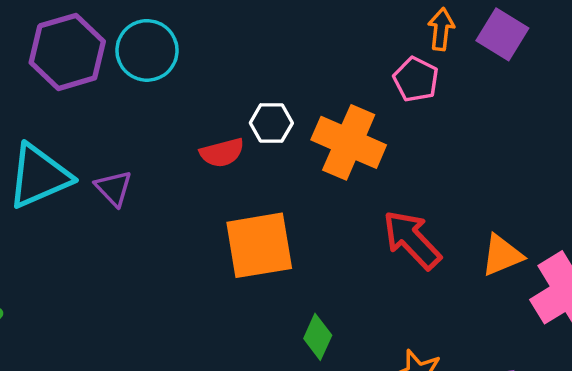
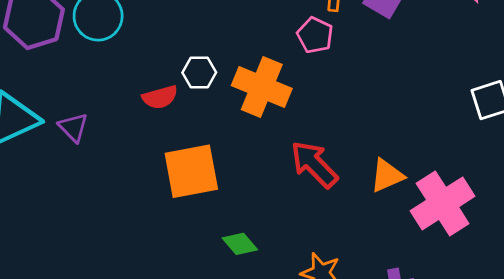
green diamond: (318, 337) -> (240, 244), turned -64

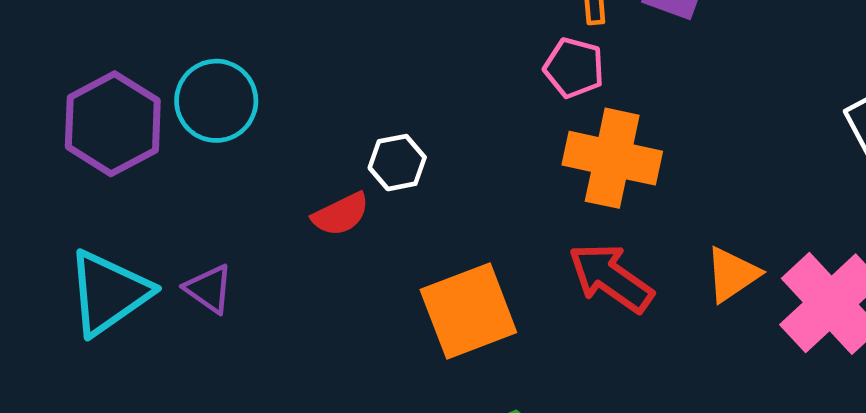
orange cross: (262, 87) -> (612, 158), moved
orange square: (191, 171) -> (468, 311), moved

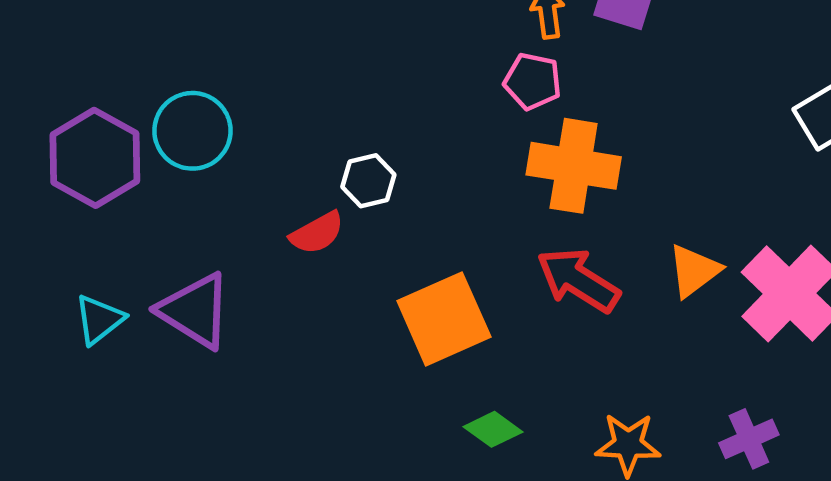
purple triangle: (209, 289) -> (195, 311), size x1.6
cyan triangle: (109, 293) -> (99, 319), size x0.6

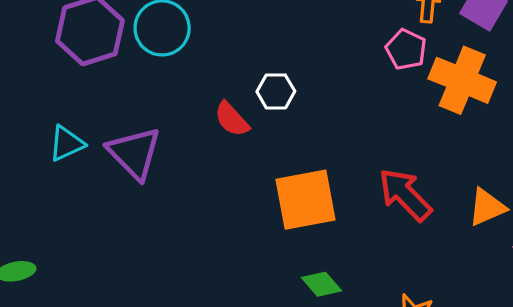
orange cross: (574, 166) -> (462, 80), moved
red semicircle: (317, 233) -> (232, 119), turned 63

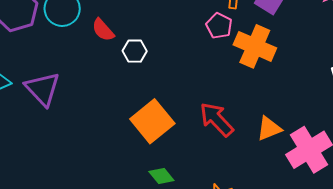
red semicircle: (232, 119) -> (103, 30), moved
orange square: (306, 200) -> (152, 121), turned -30

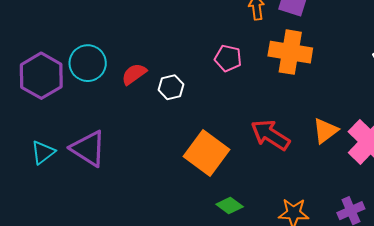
pink pentagon: (219, 26) -> (228, 58), moved
red semicircle: (103, 30) -> (134, 74), turned 110

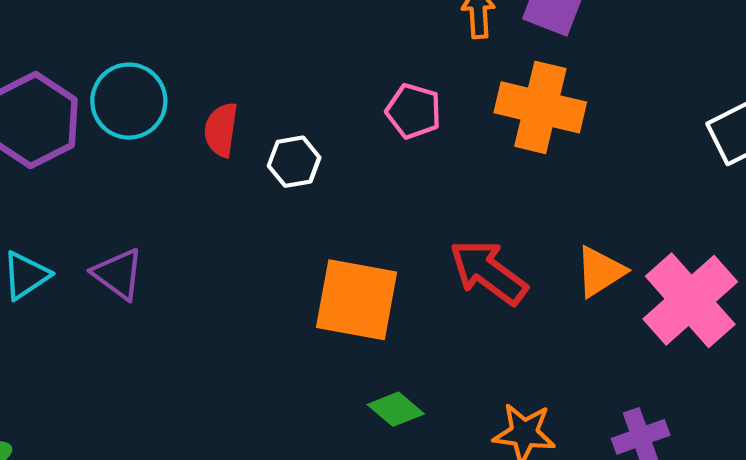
red semicircle: (134, 74) -> (221, 130), turned -50
purple triangle: (88, 148) -> (118, 274), size x0.7
orange square: (206, 153) -> (357, 300), turned -30

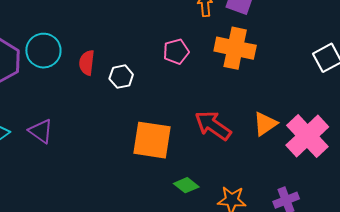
pink pentagon: (414, 111) -> (176, 52), turned -30
green diamond: (396, 409) -> (186, 185), moved

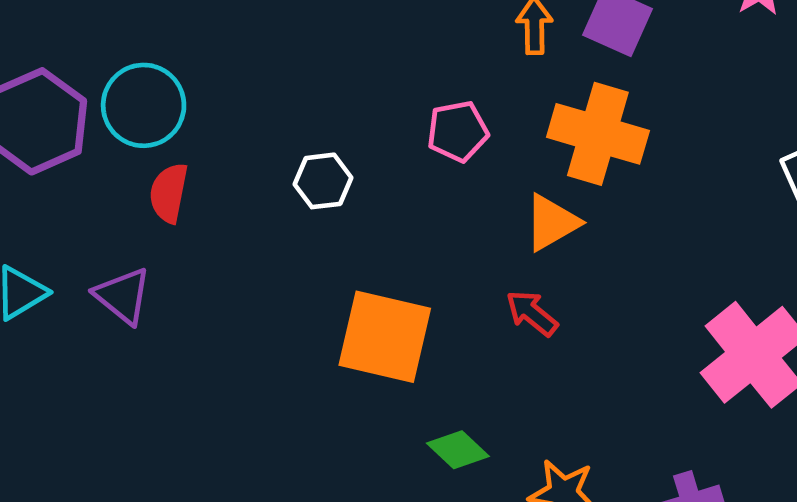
red semicircle: (87, 63) -> (169, 193), moved
orange triangle: (265, 124) -> (552, 223), moved
red arrow: (213, 125) -> (532, 313), size x0.6

